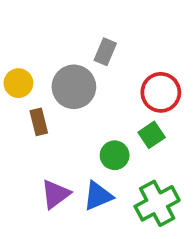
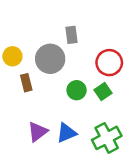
gray rectangle: (105, 52) -> (72, 35), turned -30
green circle: (115, 155) -> (77, 90), moved

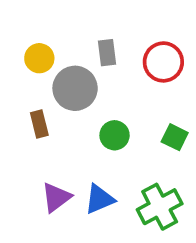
yellow circle: (12, 56) -> (39, 58), moved
red circle: (109, 63) -> (163, 62), moved
green square: (103, 91) -> (175, 137), moved, turned -30

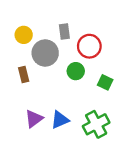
red circle: (163, 62) -> (89, 46), moved
green circle: (115, 135) -> (76, 71), moved

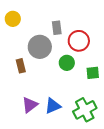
yellow circle: (24, 35) -> (13, 19), moved
green square: (105, 82) -> (93, 73), turned -32

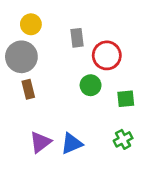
yellow circle: (13, 19) -> (31, 24), moved
gray circle: (40, 47) -> (21, 57), moved
green cross: (85, 110) -> (123, 139), moved, size x0.6

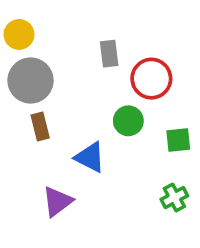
yellow circle: (31, 24) -> (19, 34), moved
blue triangle: (72, 143) -> (90, 157), moved, turned 50

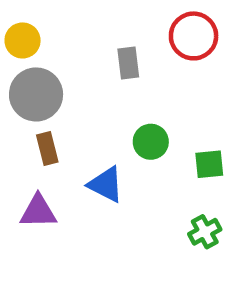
red circle: (151, 79) -> (194, 36), moved
purple triangle: (57, 201) -> (38, 211), moved, turned 36

